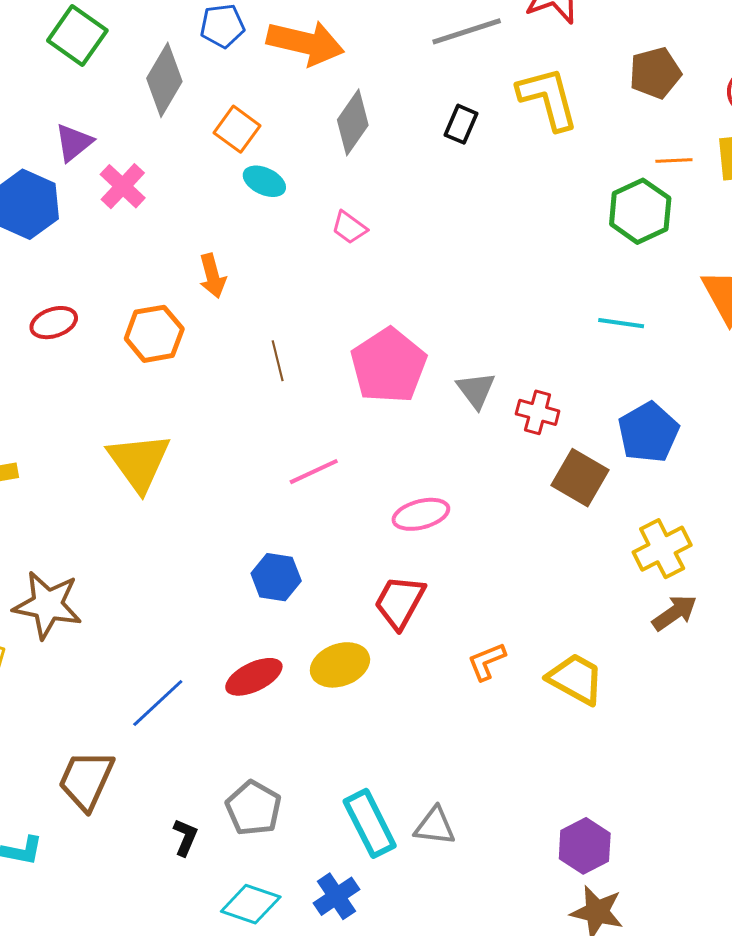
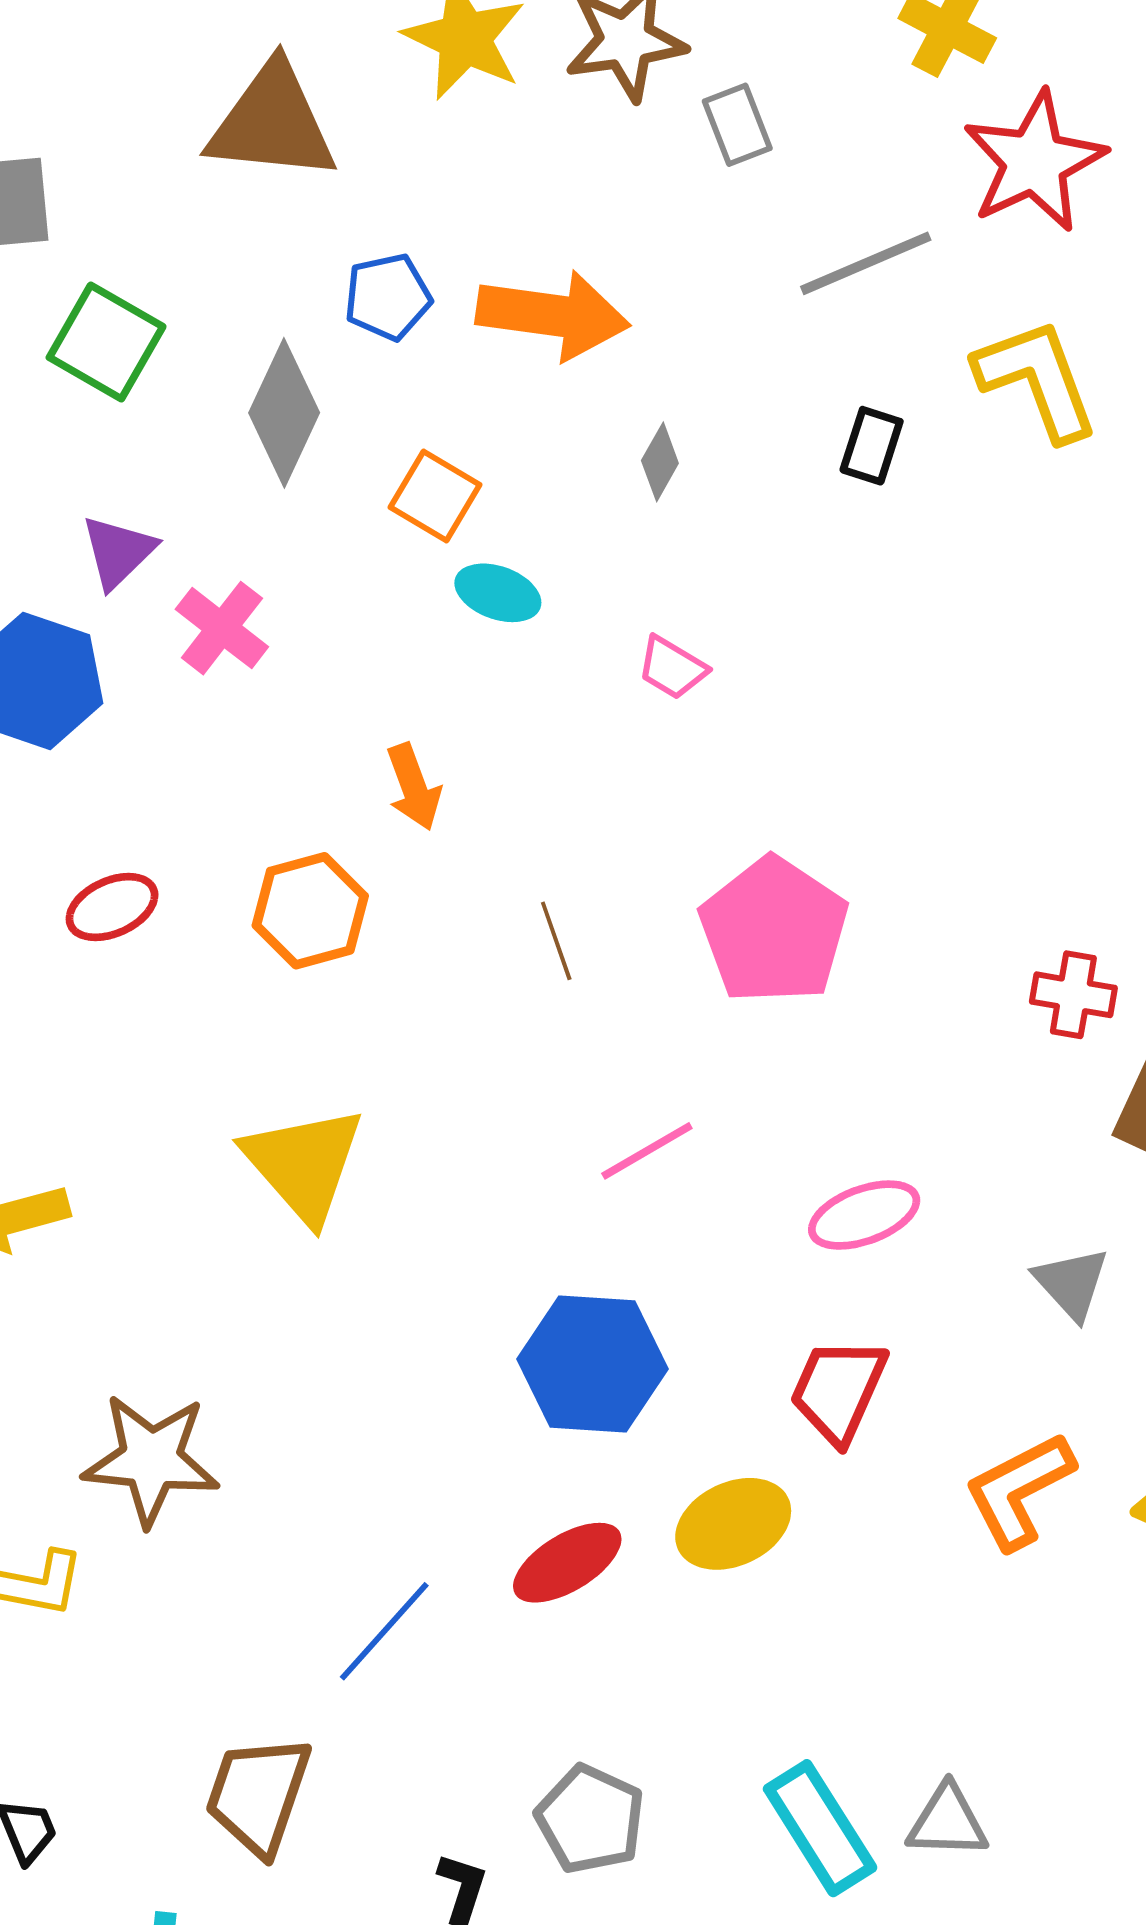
gray diamond: (353, 122) -> (660, 462), size x0.6
gray triangle: (476, 390) -> (1072, 1283), moved
blue hexagon: (276, 577) -> (593, 1364), size x1.5
orange L-shape: (487, 661) -> (1019, 1490), size x1.5

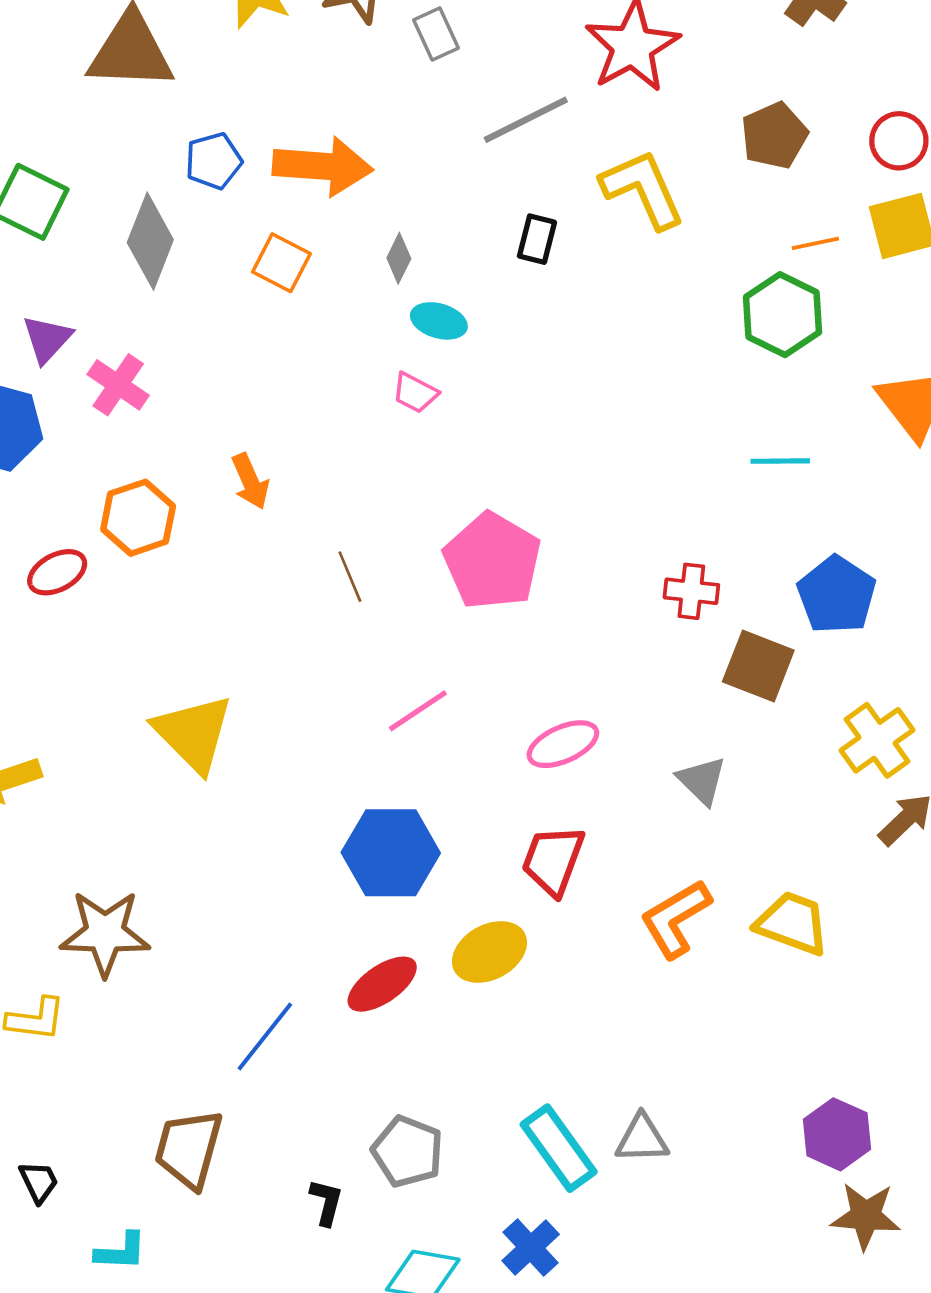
orange square: (435, 496) -> (281, 263), moved
cyan ellipse: (498, 593) -> (439, 321), moved
orange hexagon: (310, 911) -> (138, 518), moved

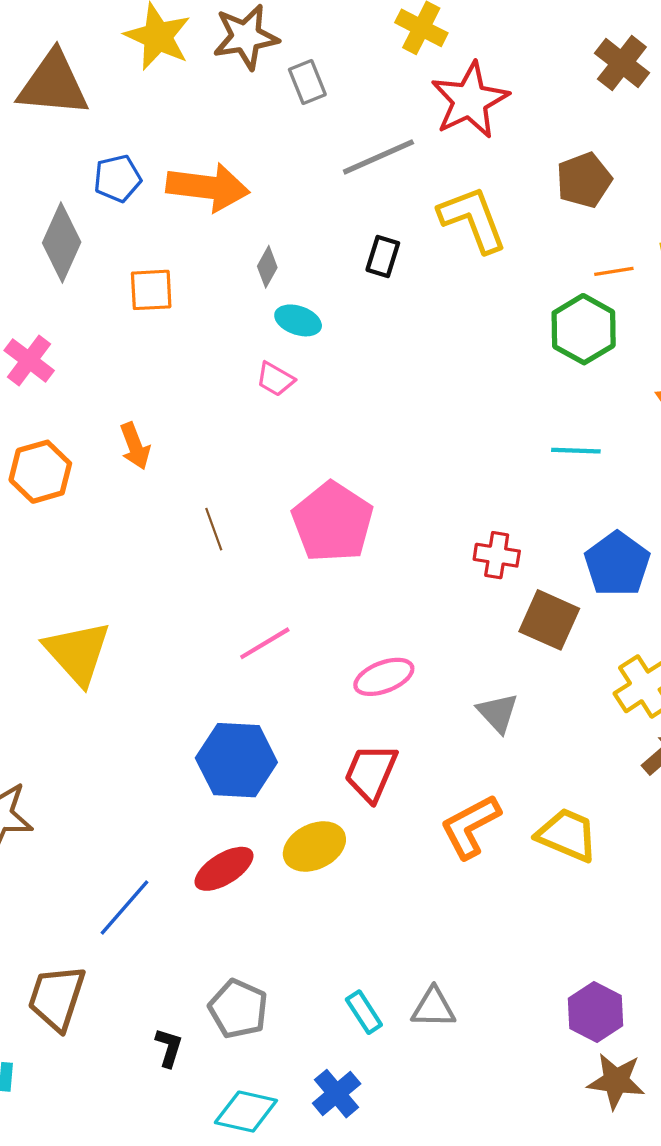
orange square: (281, 263) -> (151, 290), moved, turned -33
cyan rectangle: (559, 1148) -> (364, 1012), size x0.6

